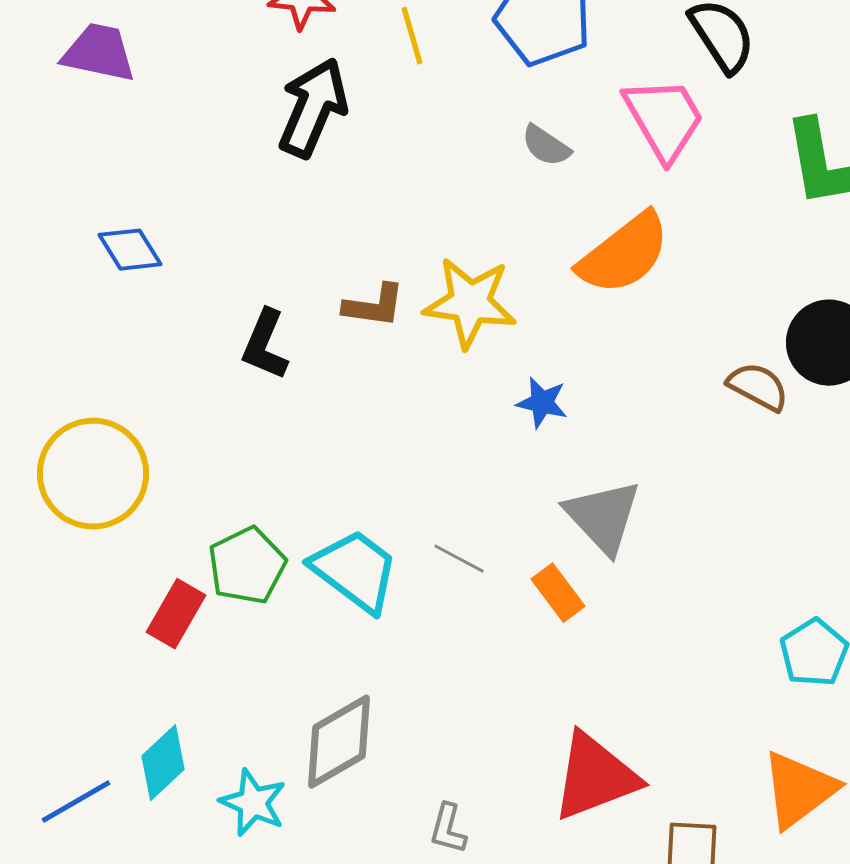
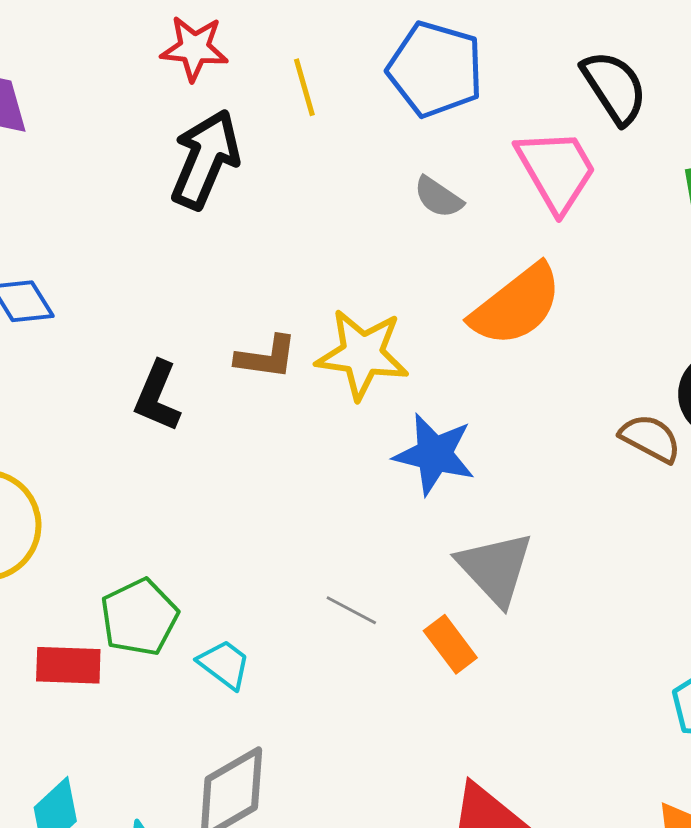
blue star: (542, 403) -> (434, 454), size x1.6
cyan trapezoid: (355, 571) -> (224, 664), moved, size x0.6
red rectangle: (176, 614) -> (68, 665), turned 62

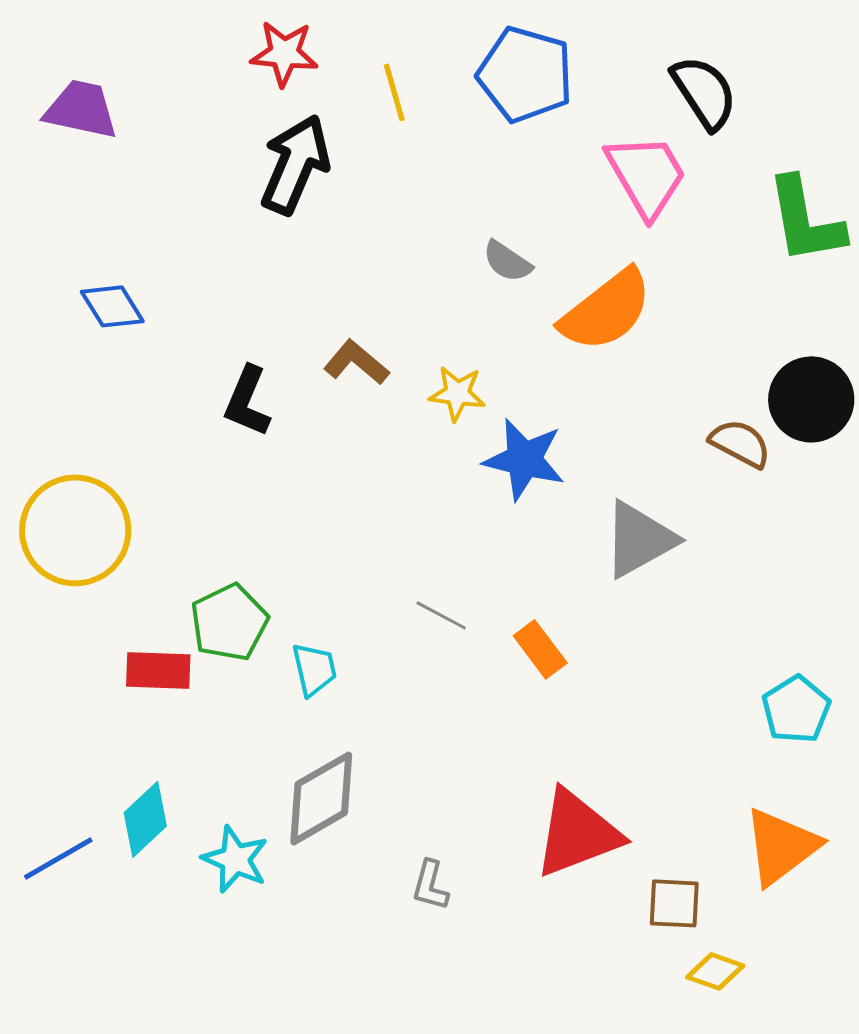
gray semicircle: (438, 197) -> (507, 261), moved
yellow star: (362, 354) -> (457, 393), moved, size x0.6
brown L-shape: (266, 357) -> (356, 362), turned -148
gray triangle: (495, 568) -> (639, 539), moved, turned 44
cyan trapezoid: (224, 664) -> (314, 669), turned 40

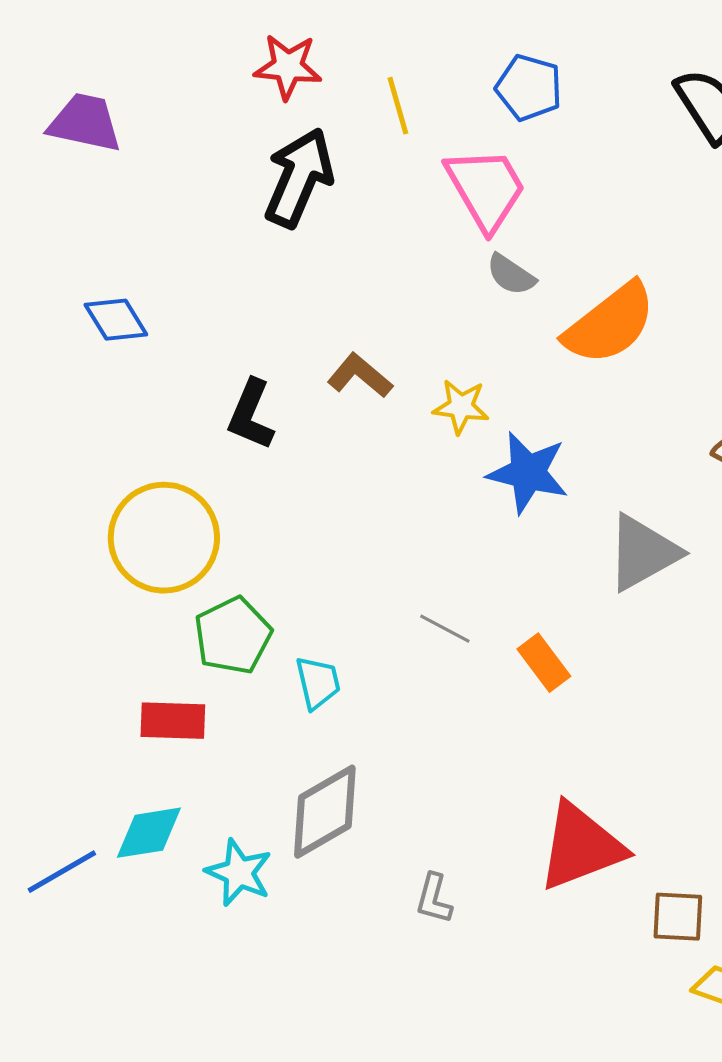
blue pentagon: (525, 74) -> (529, 88), size x0.7
pink trapezoid: (646, 175) -> (486, 189), moved
yellow circle: (75, 530) -> (164, 538), moved
red rectangle: (158, 670) -> (173, 721), moved
cyan diamond: (145, 819) -> (149, 833), turned 34

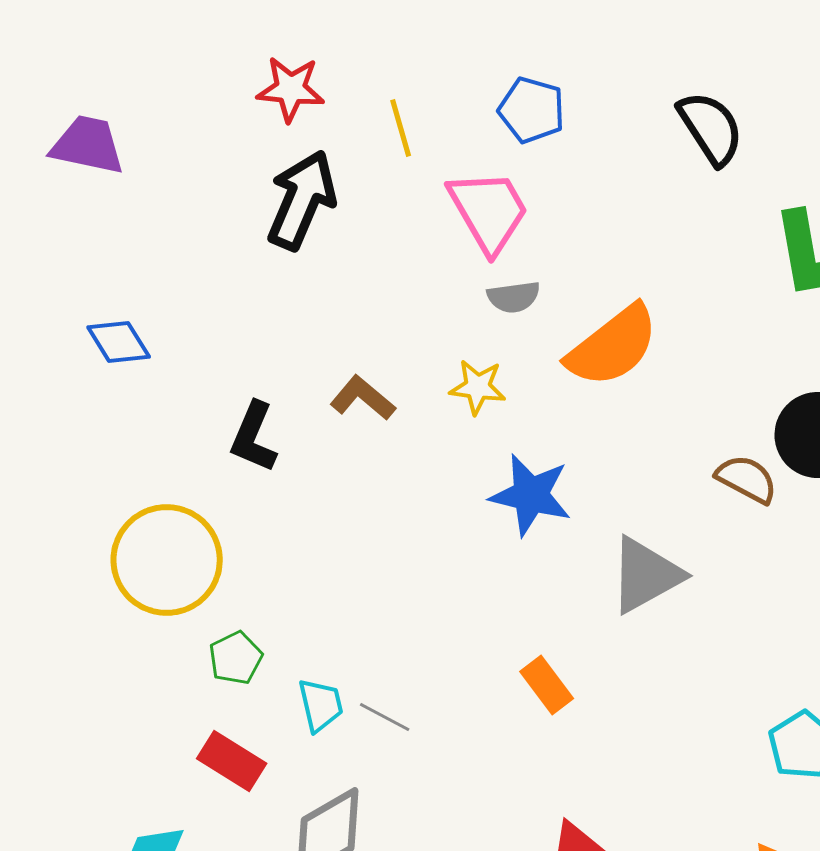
gray semicircle: (511, 275) -> (514, 297), turned -42
yellow star: (461, 407) -> (478, 387), moved
gray line: (445, 629) -> (385, 717), moved
green pentagon: (233, 636) -> (236, 658), size x0.7
red rectangle: (173, 721) -> (232, 761), moved, turned 30

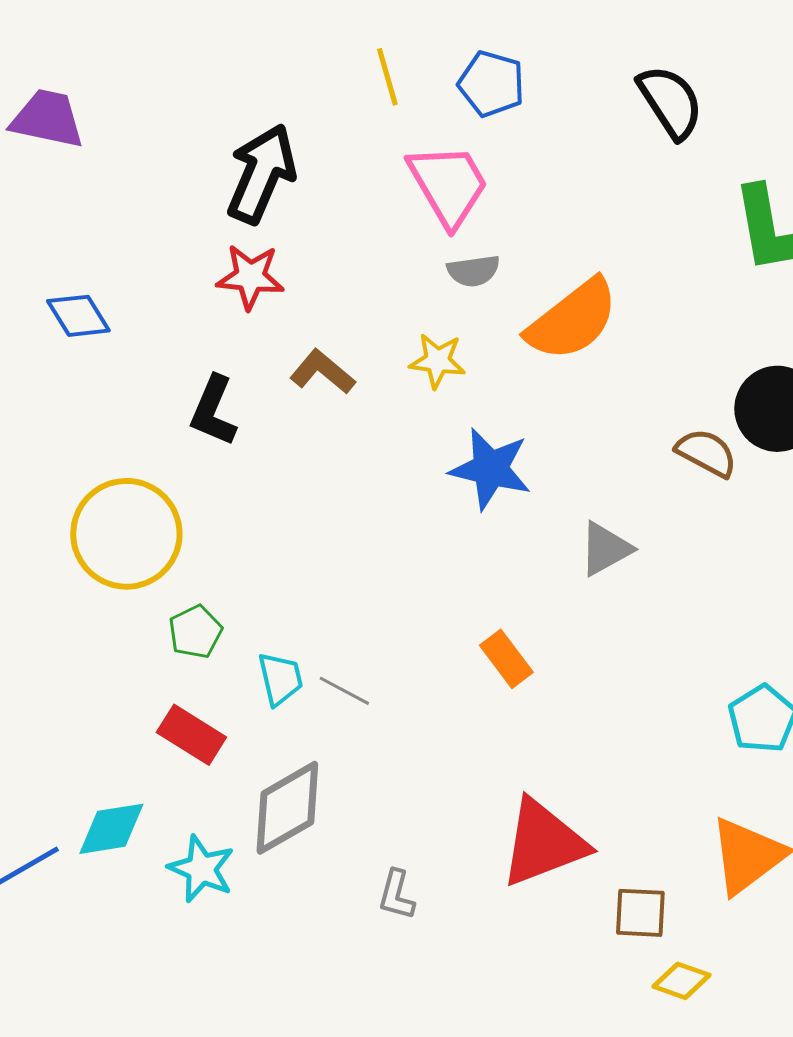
red star: (291, 89) -> (250, 277), moved
yellow line: (401, 128) -> (387, 77), moved
gray triangle: (646, 575) -> (605, 549), size x0.7

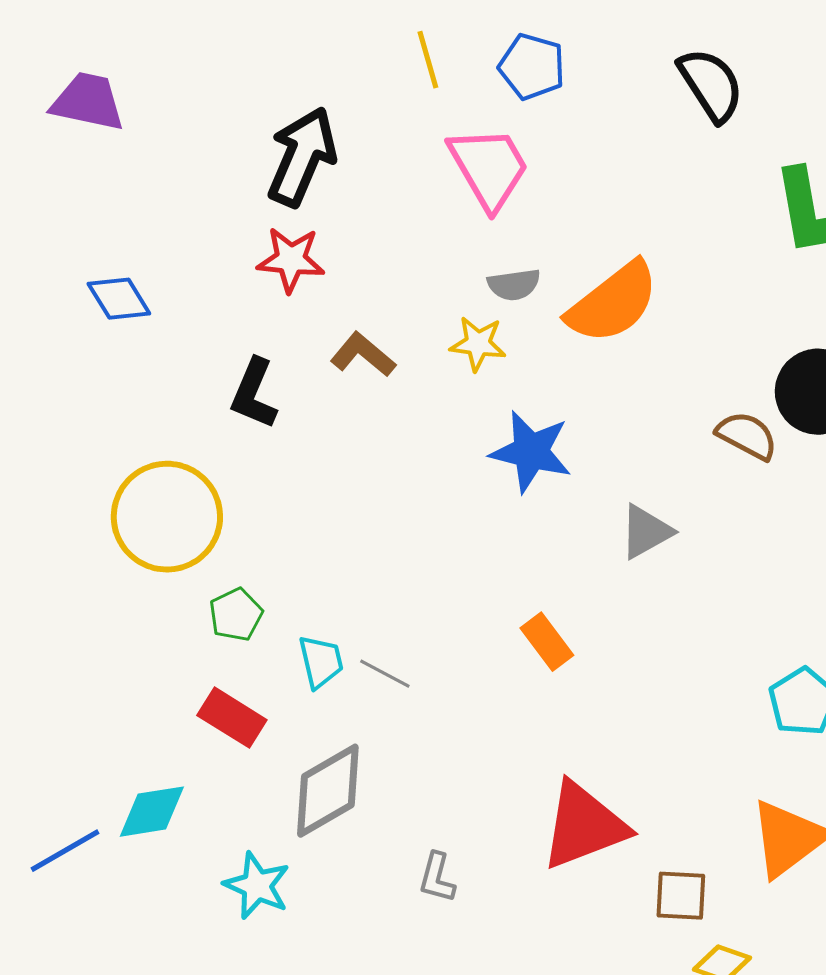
gray semicircle: (473, 271) -> (514, 285), moved
cyan star: (201, 869) -> (257, 886), moved

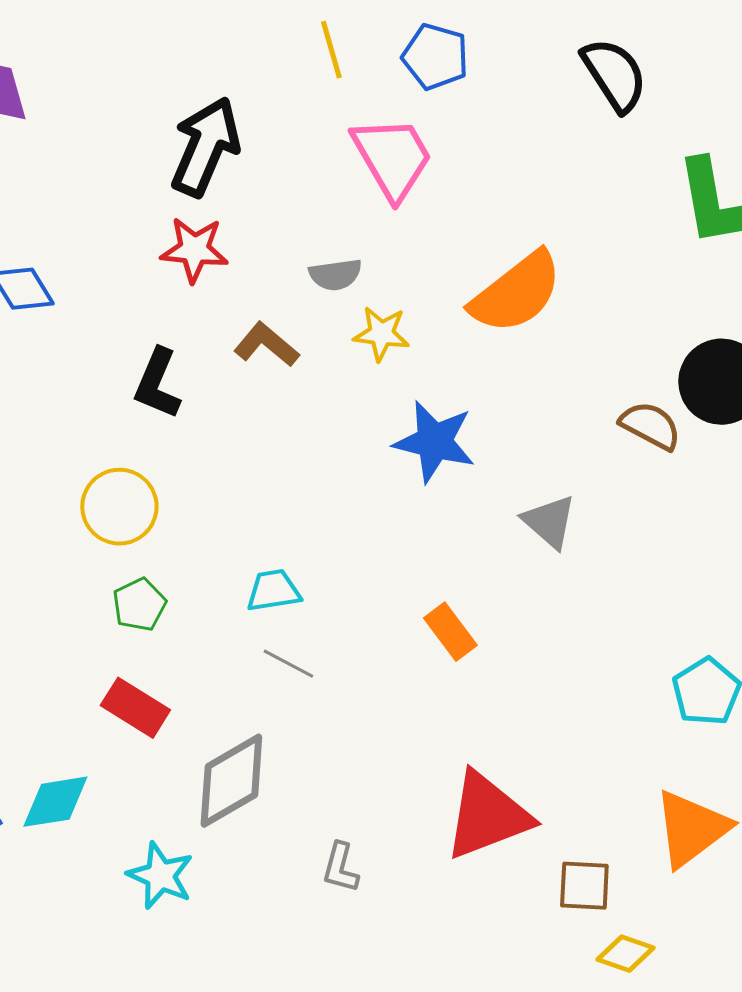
gray semicircle: (514, 285) -> (335, 275), moved
yellow circle: (167, 517) -> (119, 507), moved, size x0.7
gray triangle: (646, 532) -> (549, 522), turned -50
cyan trapezoid: (321, 662) -> (273, 591), moved, turned -86

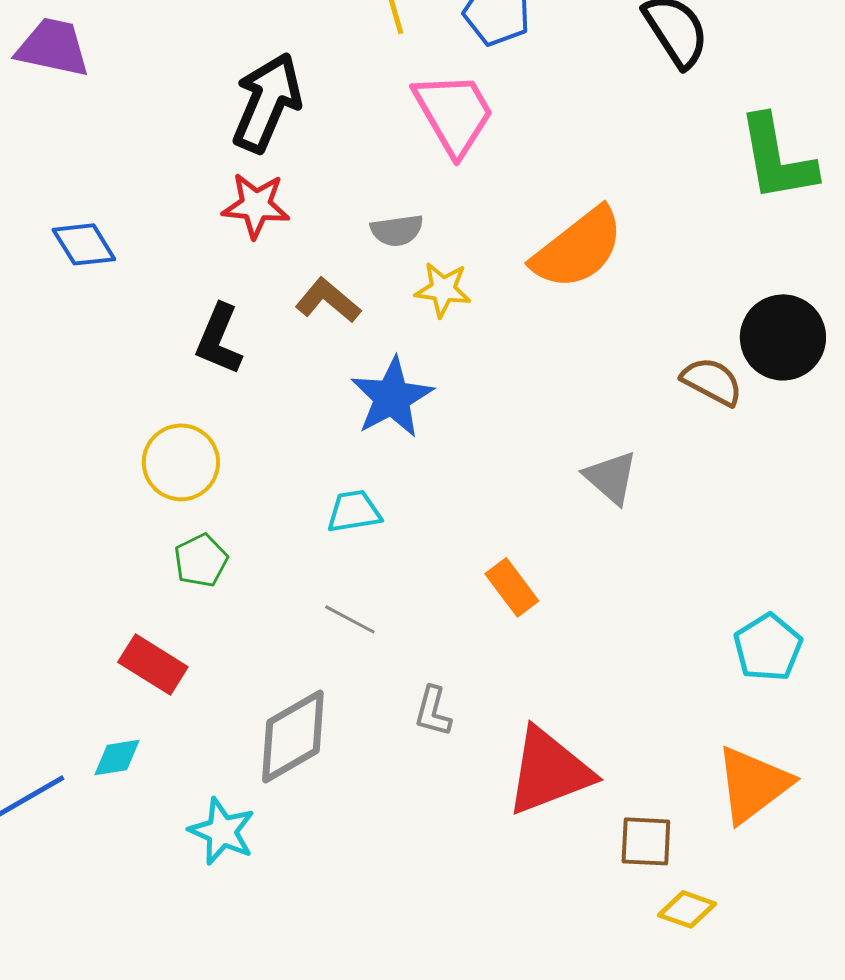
blue star: (434, 442) -> (392, 397), moved, turned 30
cyan trapezoid: (273, 591) -> (354, 511), moved
red rectangle: (135, 708) -> (153, 664), moved
cyan diamond: (55, 802) -> (117, 757), size x0.7
gray L-shape: (340, 868) -> (433, 711), moved

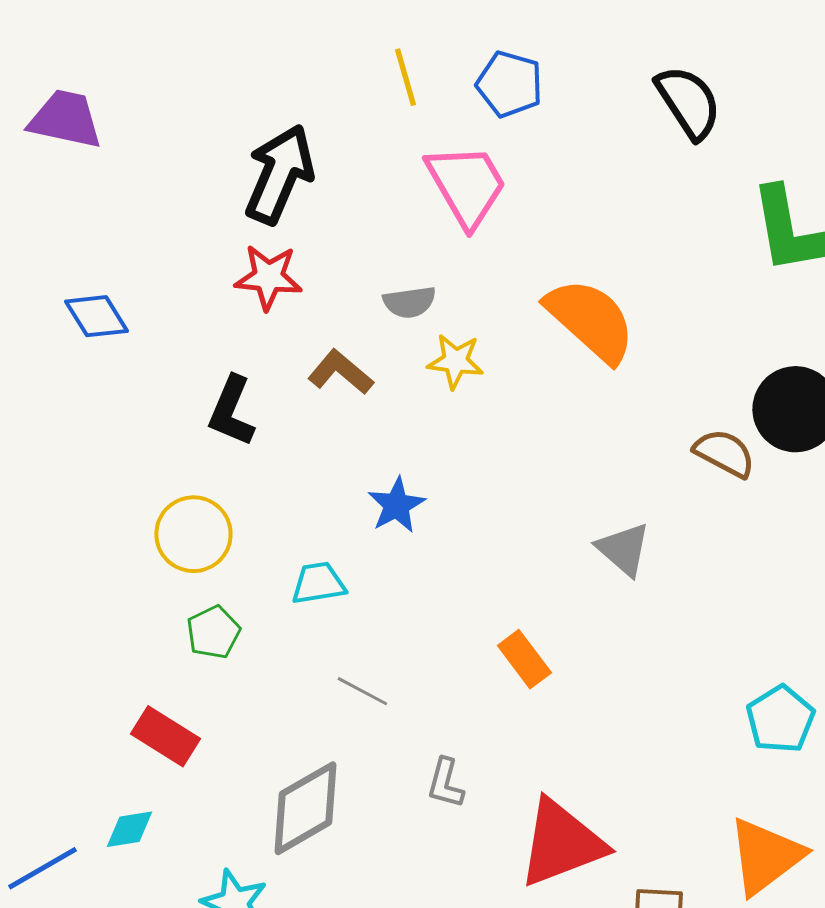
orange semicircle: (578, 248) -> (590, 320), turned -100
blue star: (392, 397) -> (396, 505), moved, size x0.7
cyan trapezoid: (354, 511) -> (318, 583), moved

